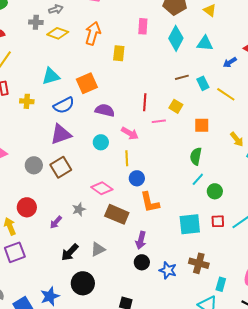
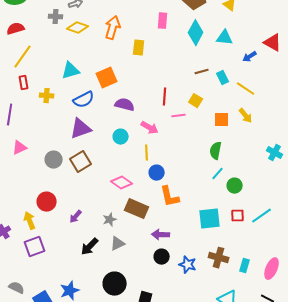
yellow arrow: (237, 139) -> (246, 116), moved
gray star: (79, 209) -> (110, 220), moved
purple arrow: (141, 240) -> (161, 235), turned 78
black circle: (83, 283) -> (115, 284), moved
cyan rectangle: (221, 284) -> (245, 266), moved

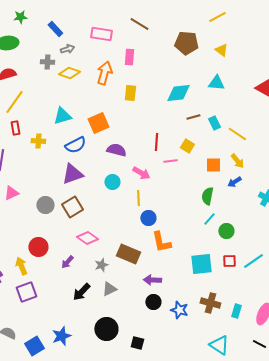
pink rectangle: (163, 21) -> (129, 57), moved
cyan diamond: (196, 33) -> (178, 93), moved, turned 55
blue arrow: (250, 57) -> (234, 182), moved
pink diamond: (122, 183) -> (87, 238), moved

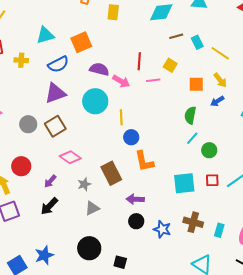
pink arrow: (141, 173) -> (121, 81), moved
cyan circle: (112, 182) -> (95, 101), size x1.6
brown rectangle: (128, 254) -> (111, 173), turned 40
black arrow: (81, 292) -> (49, 206), moved

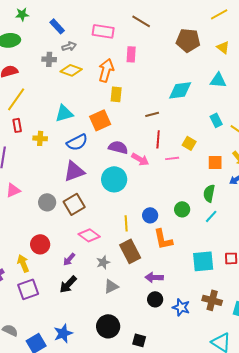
yellow rectangle: (113, 12) -> (116, 94), moved
brown line: (176, 36) -> (152, 114), moved
yellow line: (121, 117) -> (126, 223), moved
green circle: (209, 150) -> (182, 209), moved

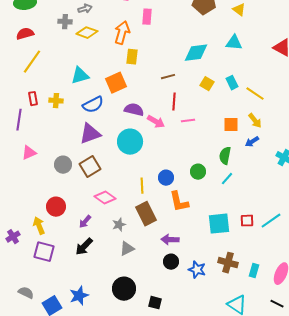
red rectangle: (17, 125) -> (33, 99), moved
yellow square: (189, 143) -> (207, 84), moved
purple square: (28, 289) -> (44, 252), turned 35

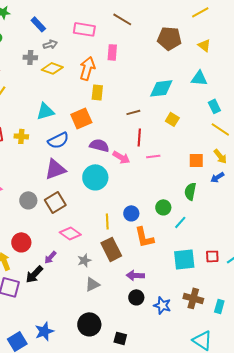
cyan rectangle: (232, 83) -> (214, 106), moved
cyan line: (227, 179) -> (180, 222), moved
black arrow: (84, 247) -> (34, 274), moved

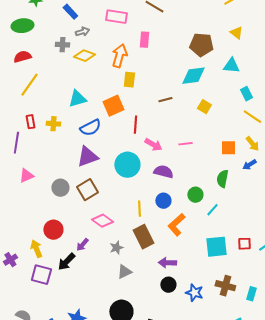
brown pentagon: (169, 38) -> (201, 45), moved
red line: (139, 137) -> (135, 125), moved
purple semicircle: (99, 145) -> (163, 172), moved
orange L-shape: (144, 237) -> (176, 225), turned 60

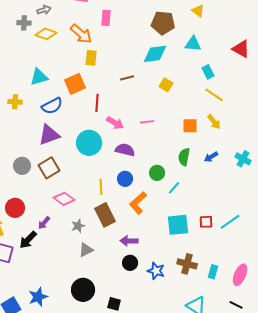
orange arrow: (119, 56) -> (81, 34), turned 115
blue arrow: (249, 165) -> (211, 157), moved

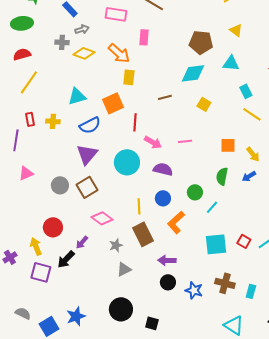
yellow arrow: (214, 122) -> (253, 154), moved
purple triangle: (49, 135) -> (87, 154), turned -30
red square: (206, 222) -> (244, 241), turned 32

